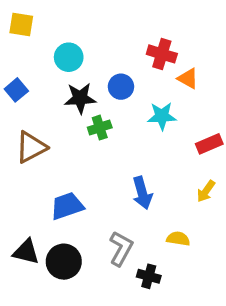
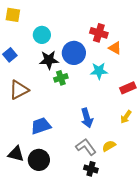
blue circle: (121, 87) -> (74, 53), size x1.5
yellow semicircle: (178, 239) -> (109, 146), turned -40
gray L-shape: (121, 248) -> (86, 147), moved, turned -65

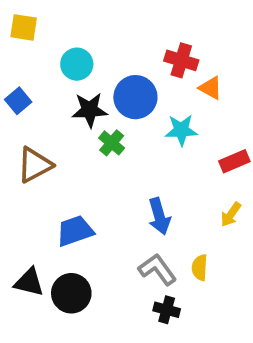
green cross: (61, 78) -> (112, 143), turned -32
yellow semicircle: (109, 146) -> (200, 268), turned -56

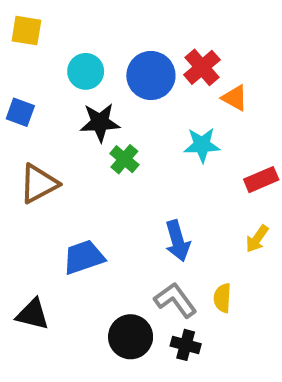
red cross: (181, 60) -> (202, 67), turned 32
blue circle: (135, 97) -> (151, 75), moved
blue square: (18, 101) -> (20, 112), turned -30
black circle: (71, 293) -> (131, 337), moved

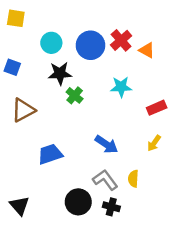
orange triangle: (235, 98) -> (147, 50), moved
blue arrow: (177, 241) -> (106, 144), turned -40
black triangle: (33, 314) -> (20, 206), moved, turned 35

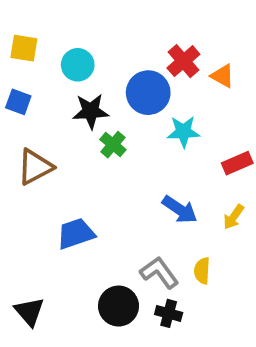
yellow square: (16, 18) -> (24, 48), moved
blue circle: (90, 45) -> (148, 93), moved
blue arrow: (106, 144) -> (180, 210), moved

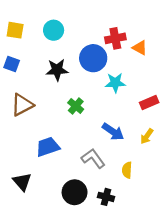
red cross: (183, 61) -> (115, 38), turned 30
cyan circle: (78, 65) -> (54, 30), moved
green cross: (113, 145) -> (76, 106), moved
gray L-shape: (159, 273) -> (93, 158), moved
black triangle: (29, 312) -> (22, 182), moved

